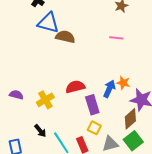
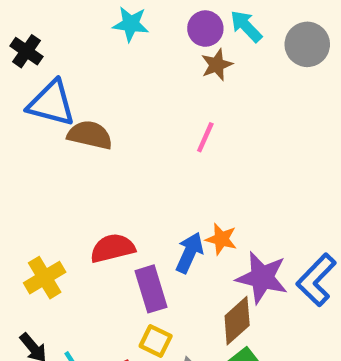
pink line: (116, 38) -> (205, 137), turned -72

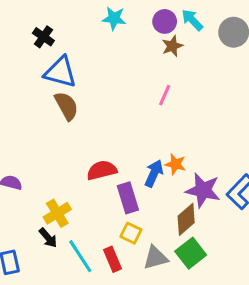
brown semicircle: (90, 135) -> (66, 106), moved, turned 48
yellow cross: (45, 278) -> (57, 213), moved

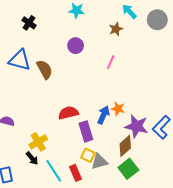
purple circle: (165, 21) -> (76, 46), moved
blue triangle: (60, 72) -> (20, 60), moved
gray triangle: (155, 258) -> (99, 162), moved

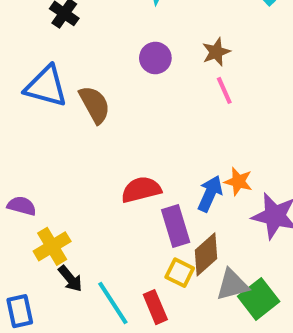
brown star: (116, 29) -> (216, 52), moved
pink line: (111, 62) -> (224, 90), turned -48
yellow cross: (38, 142) -> (52, 246), moved
brown diamond: (125, 146) -> (206, 254), moved
gray triangle: (99, 162) -> (232, 285), moved

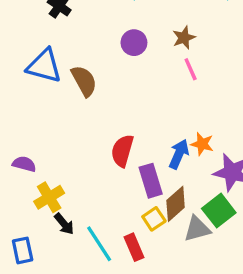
red semicircle: (141, 190) -> (122, 151), turned -60
yellow square: (180, 273) -> (154, 219), turned 30
green square: (259, 299) -> (219, 211), moved

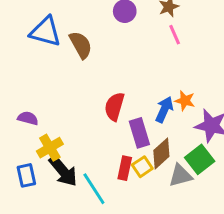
black arrow: (64, 224) -> (63, 171), size x1.6
red rectangle: (134, 247) -> (125, 168), moved, turned 35
blue rectangle: (23, 250) -> (26, 175), moved

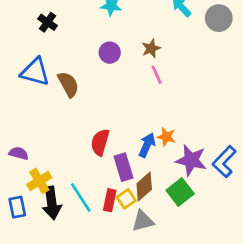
black arrow: (63, 171) -> (52, 203), turned 32
gray triangle: (180, 175) -> (143, 221), moved
cyan line: (94, 189) -> (81, 197), moved

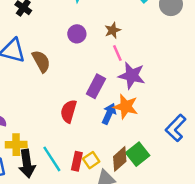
orange star: (166, 137) -> (126, 107), size x1.5
purple star: (191, 160) -> (132, 76), moved
purple rectangle: (123, 167) -> (96, 86), moved, turned 45
yellow cross: (39, 181) -> (16, 145), turned 30
brown diamond: (144, 186) -> (120, 159), moved

